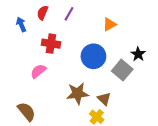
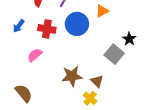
blue arrow: (21, 24) -> (19, 26), moved, turned -120
blue circle: (93, 56) -> (77, 24), moved

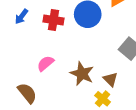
pink semicircle: (35, 55) -> (45, 63), moved
brown star: (72, 76) -> (82, 74), turned 30

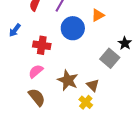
red cross: (53, 20) -> (42, 45), moved
brown semicircle: (27, 93) -> (37, 97), moved

